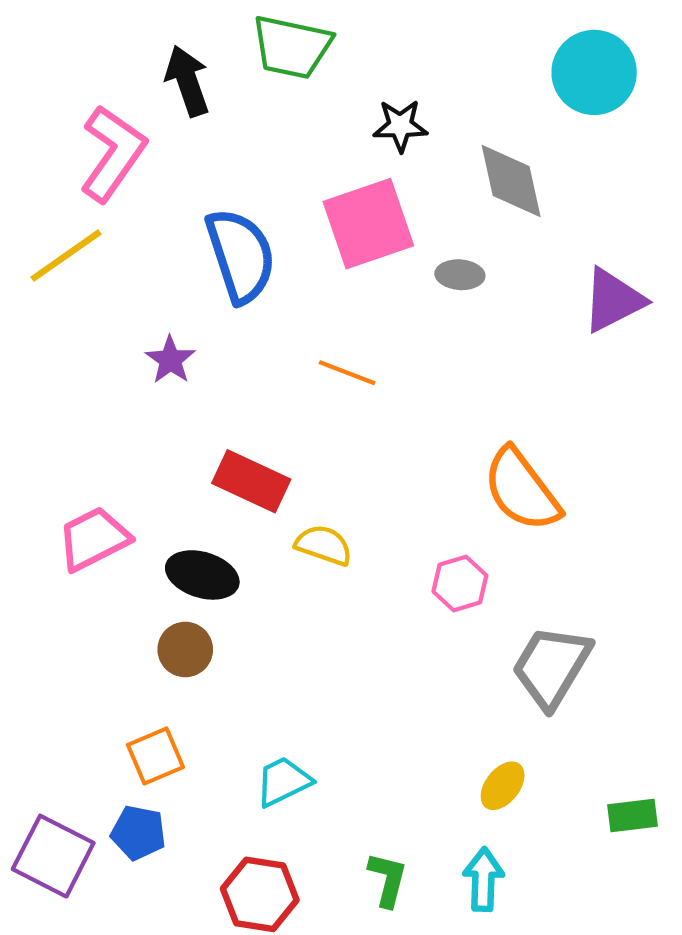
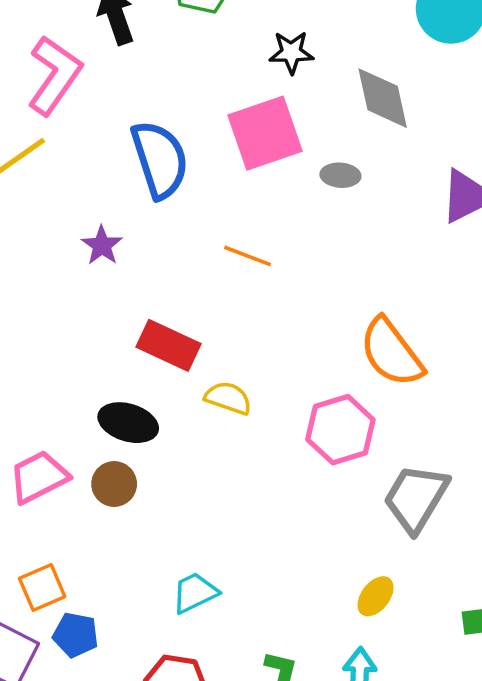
pink trapezoid: (94, 539) -> (39, 477), moved
pink hexagon: (460, 583) -> (340, 430), size x1.5
orange square: (155, 756) -> (42, 588), moved

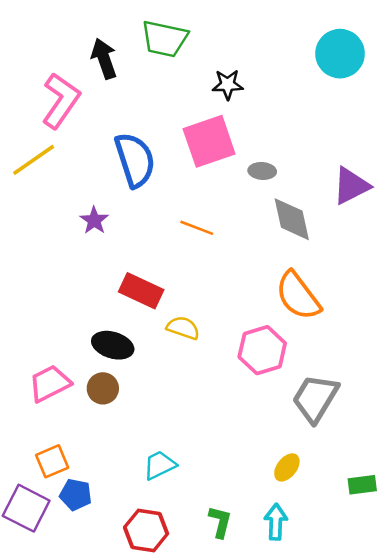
gray diamond: (383, 98) -> (292, 219), moved

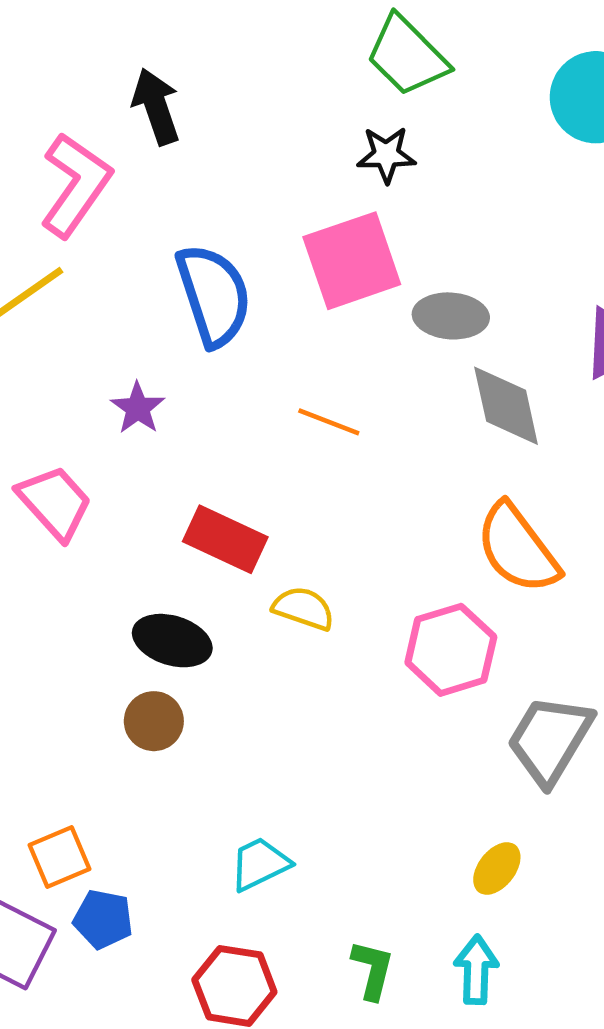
green trapezoid: (165, 39) -> (407, 56), moved, turned 33
gray ellipse: (262, 171) -> (451, 316), size x1.4
pink trapezoid: (50, 383) -> (55, 502), moved, turned 75

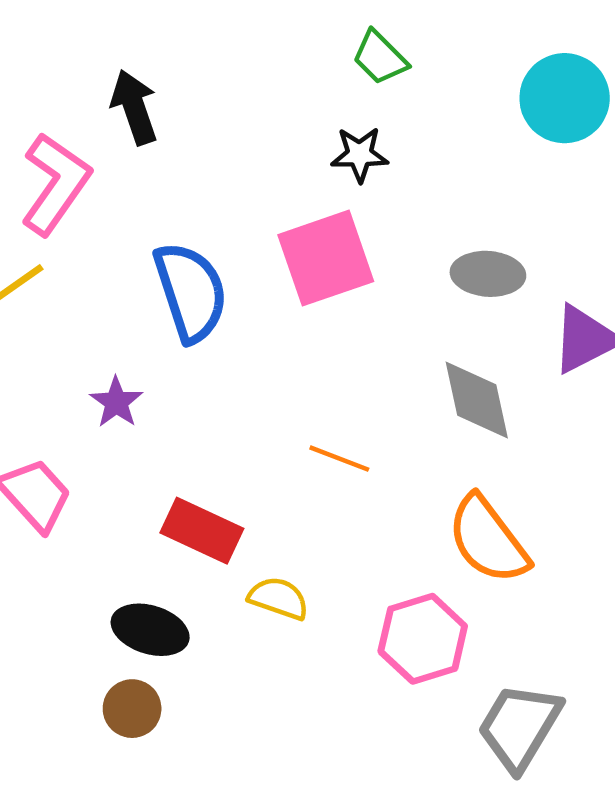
green trapezoid: (407, 56) -> (380, 58), size x0.7
gray ellipse: (451, 316) -> (488, 274), moved
orange line: (329, 422) -> (339, 459), moved

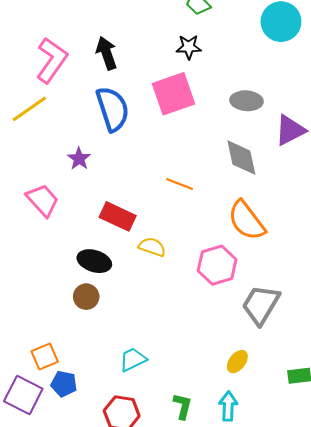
black arrow: (134, 107) -> (106, 53), moved

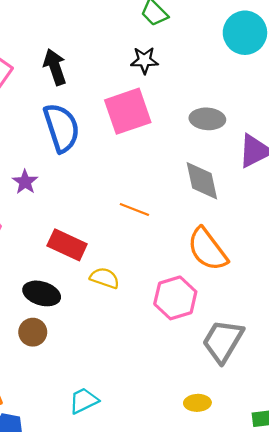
yellow ellipse: (237, 362) -> (197, 403), turned 50

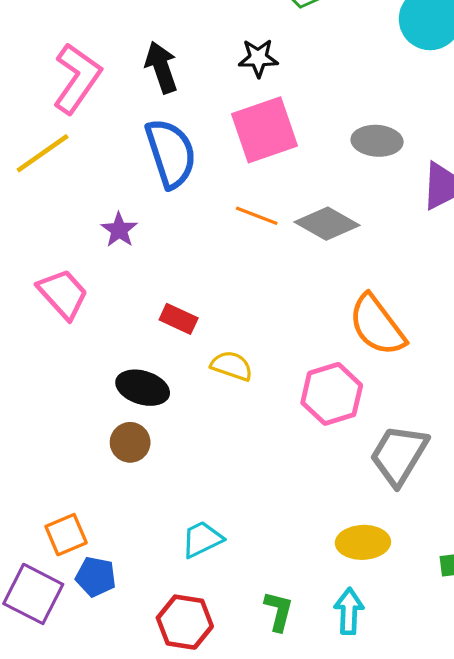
black star: (144, 60) -> (258, 58), moved
gray diamond: (202, 181) -> (327, 224), moved, turned -48
orange line: (134, 209) -> (257, 216), moved
red rectangle: (67, 245) -> (179, 319), size x0.7
yellow ellipse: (197, 403) -> (363, 542), size x1.4

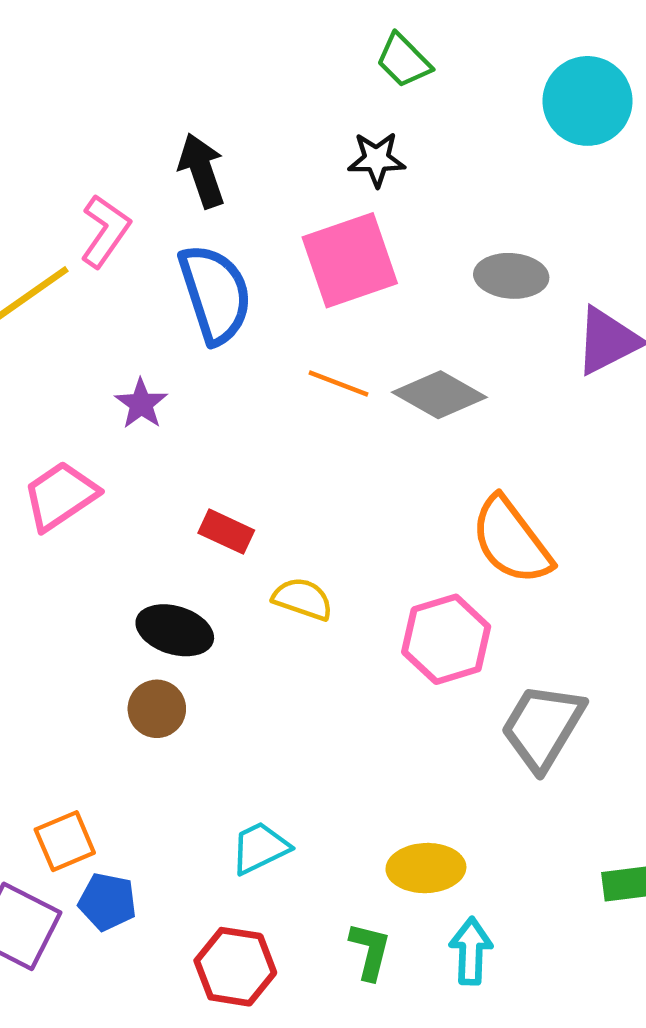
black star: (258, 58) -> (377, 159), moved
pink L-shape: (77, 78) -> (105, 231), moved, size x0.7
pink trapezoid: (63, 294) -> (60, 496), turned -82
yellow ellipse: (363, 542) -> (426, 868), moved

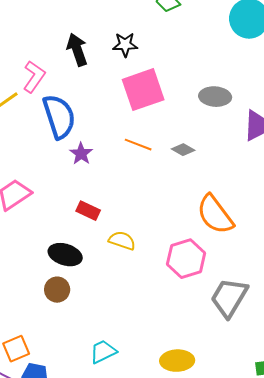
black star: (377, 159) -> (125, 45), moved
blue semicircle: (215, 294) -> (59, 117), moved
gray diamond: (439, 395) -> (183, 150), size x0.6
purple star: (141, 404) -> (81, 154), moved

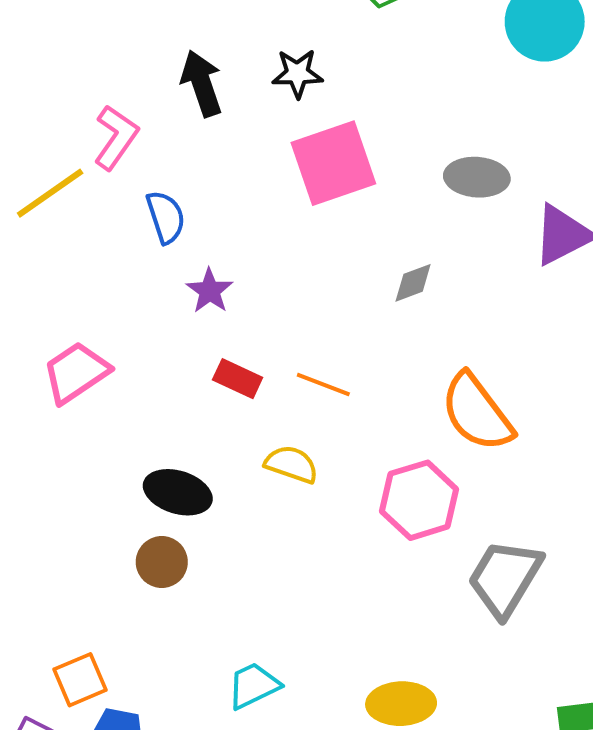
blue semicircle: (59, 117) -> (166, 217), size x0.6
orange line: (138, 145) -> (323, 385), moved
gray diamond: (183, 150) -> (413, 283), turned -50
red rectangle: (88, 211) -> (238, 379), moved

